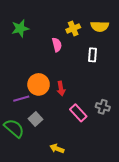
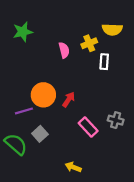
yellow cross: (73, 28) -> (89, 43), moved
red arrow: (61, 89) -> (69, 99), turned -136
yellow arrow: (57, 149) -> (73, 167), moved

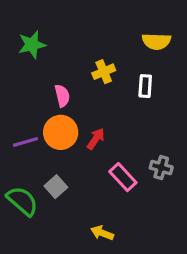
yellow cross: (89, 43) -> (104, 72), moved
pink semicircle: (64, 50) -> (62, 96), moved
purple line: (24, 111) -> (26, 142), moved

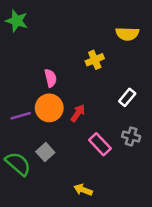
green star: (32, 45) -> (17, 21), moved, turned 30
yellow cross: (104, 72) -> (95, 60), moved
white rectangle: (145, 86) -> (127, 97), moved, turned 36

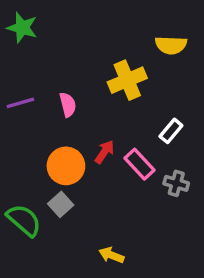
yellow cross: (95, 60) -> (127, 80), size x1.5
orange circle: (49, 108) -> (66, 166), moved
purple line: (21, 116) -> (20, 103), moved
pink rectangle: (100, 144) -> (139, 164), moved

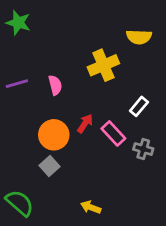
green semicircle: (24, 220) -> (20, 203), moved

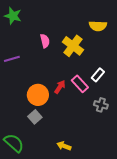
yellow cross: (103, 65) -> (73, 46), turned -30
pink semicircle: (55, 85) -> (45, 41), moved
pink rectangle: (113, 133) -> (80, 84), moved

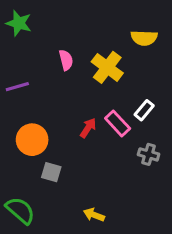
orange circle: (38, 95) -> (32, 140), moved
gray square: (35, 117) -> (51, 172), turned -32

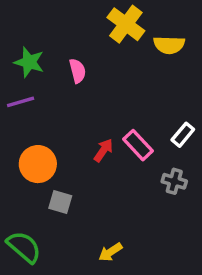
green star: (19, 23) -> (29, 62), moved
yellow cross: (107, 67) -> (126, 24), moved
white rectangle: (144, 110) -> (183, 135), moved
yellow arrow: (94, 215) -> (110, 252), turned -54

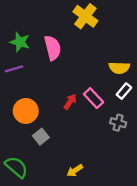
yellow semicircle: (169, 45) -> (119, 68), moved
pink semicircle: (78, 71) -> (53, 48), size x1.5
gray square: (60, 202) -> (41, 137), turned 35

